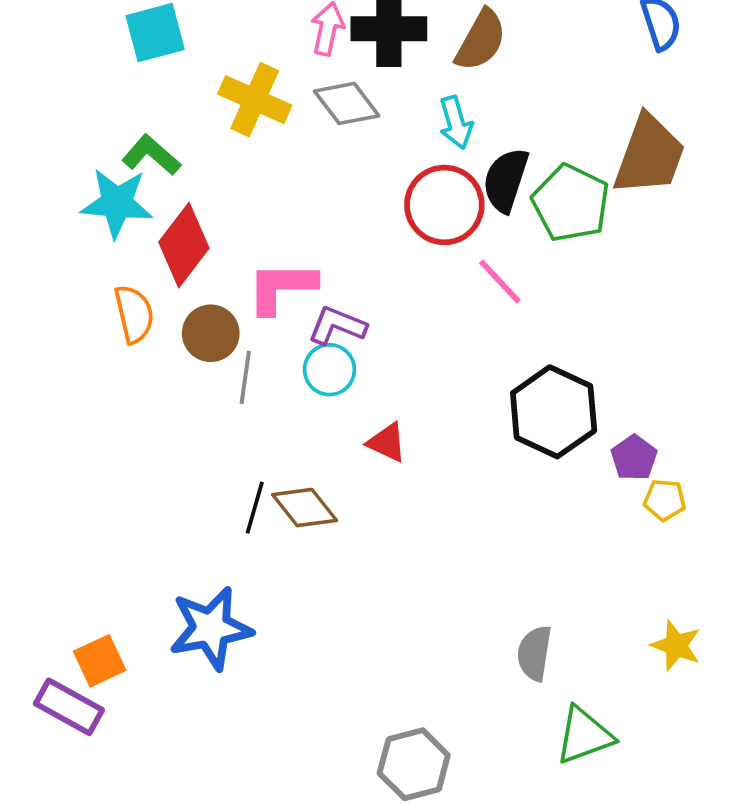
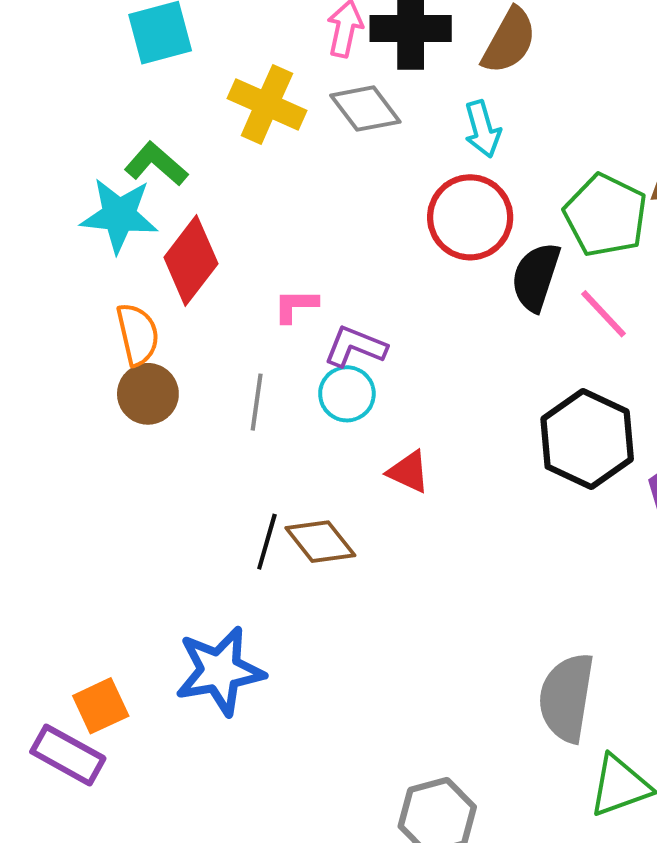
black semicircle: (506, 180) -> (536, 277), moved
pink line: (500, 282) -> (604, 314), moved
pink L-shape: (282, 287) -> (296, 306), size x0.6
brown circle: (211, 333) -> (148, 394), moved
gray semicircle: (534, 653) -> (567, 698), size x1.5

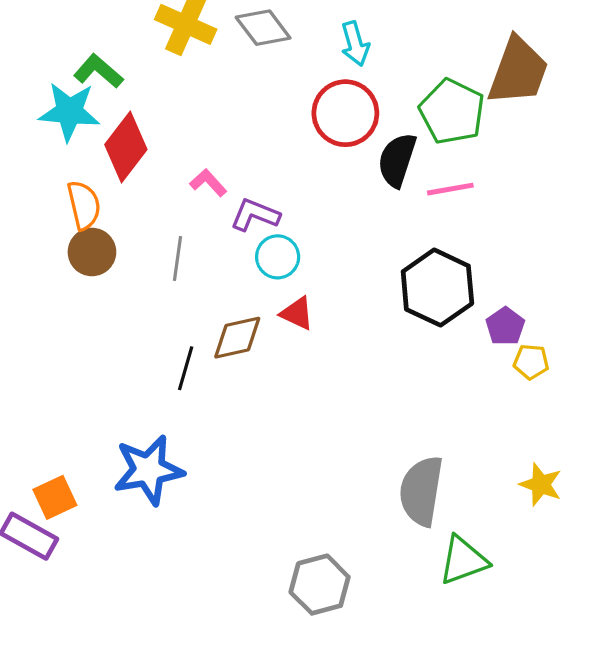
pink L-shape: (296, 306) -> (208, 183), turned 48
pink line: (604, 314) -> (450, 189), turned -57
cyan circle: (347, 394) -> (278, 257), moved
brown diamond: (320, 542) -> (237, 338), moved, turned -64

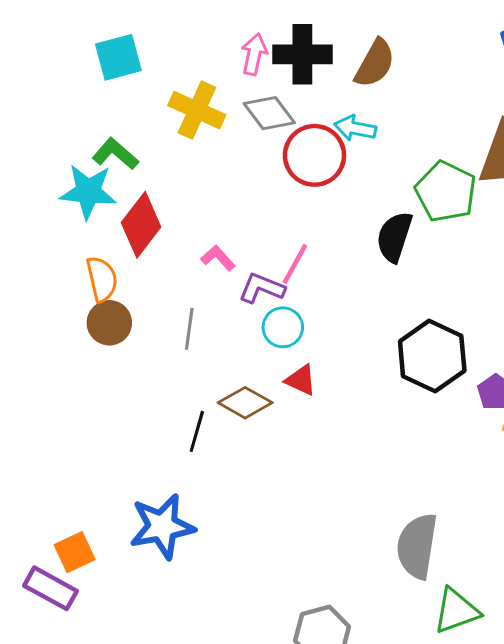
cyan arrow: (355, 44) -> (355, 128), turned 117
red circle: (345, 113) -> (314, 155), moved
pink line: (450, 189) -> (295, 264), moved, turned -51
brown diamond: (237, 338) -> (245, 403), turned 42

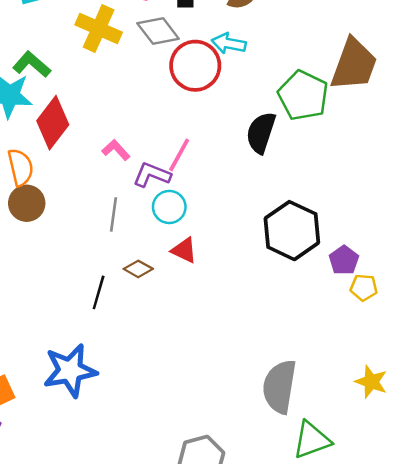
gray line: (189, 329) -> (113, 214), moved
brown diamond: (245, 403) -> (138, 269), size x0.7

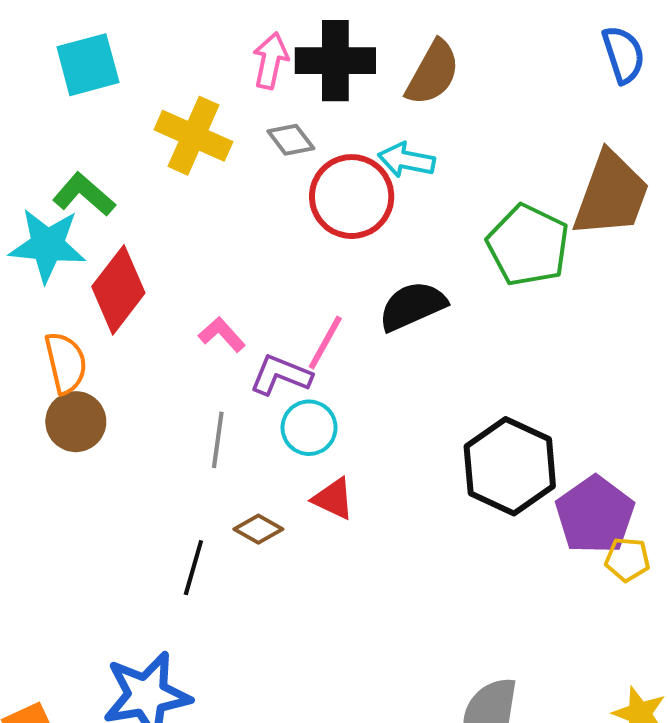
gray diamond: (158, 31) -> (291, 140), size x0.7
black semicircle: (261, 133) -> (412, 306), moved, turned 48
purple pentagon: (344, 260) -> (595, 515), size x1.6

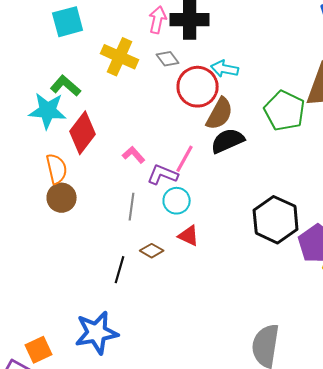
brown semicircle: (433, 73) -> (220, 114), moved

